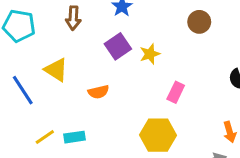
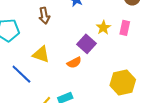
purple square: (118, 46) -> (86, 44), moved
pink rectangle: (176, 92) -> (125, 28), moved

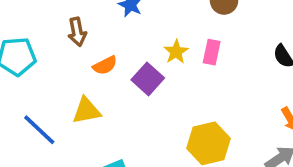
yellow triangle: (41, 54) -> (86, 111), moved, turned -30
orange semicircle: (74, 63) -> (105, 65), moved

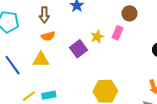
pink rectangle: (212, 52) -> (117, 33), moved
orange semicircle: (105, 65) -> (48, 36), moved

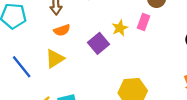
yellow triangle: (41, 60) -> (55, 59), turned -30

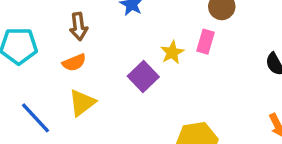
orange semicircle: (62, 30) -> (74, 63), moved

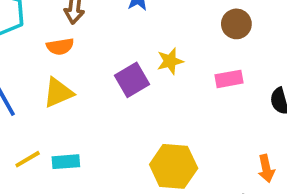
pink rectangle: (205, 42) -> (229, 79), moved, turned 50

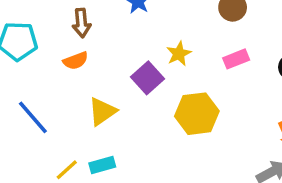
yellow triangle: (58, 93) -> (102, 111), moved
yellow hexagon: (174, 166) -> (197, 114), moved

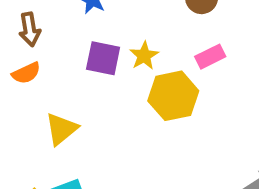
purple square: (148, 78) -> (103, 58), moved, turned -32
yellow hexagon: (197, 114) -> (173, 96), moved

